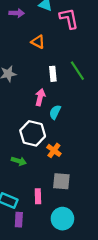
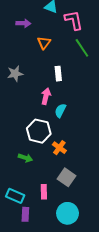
purple arrow: (17, 13) -> (23, 23), moved
orange triangle: (38, 42) -> (44, 43), turned 40
green line: (77, 71) -> (82, 48), moved
gray square: (61, 181) -> (66, 177), turned 30

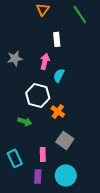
gray star: (15, 74) -> (15, 58), moved
cyan rectangle: (15, 196) -> (15, 158), turned 42
purple rectangle: (25, 214) -> (38, 176), moved

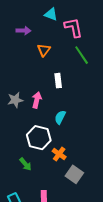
pink arrow: (45, 61) -> (37, 100), moved
green arrow: (25, 121) -> (25, 164), turned 32
gray square: (65, 140) -> (74, 174), moved

